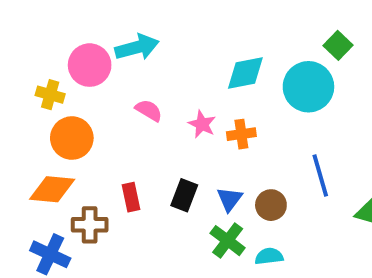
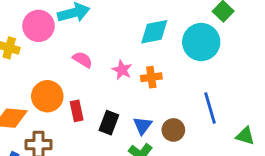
orange circle: (72, 138) -> (47, 96), moved
red rectangle: (131, 197) -> (77, 111), moved

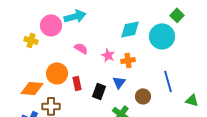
blue triangle: (143, 126) -> (119, 82), moved

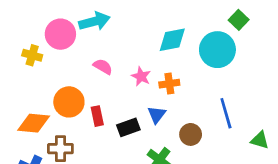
black rectangle: (99, 91) -> (128, 127), turned 49

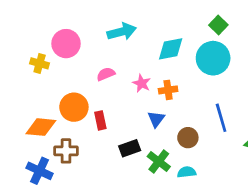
green square: (239, 20) -> (218, 25), moved
cyan arrow: (94, 21) -> (122, 32), moved
pink semicircle: (103, 67) -> (106, 74), turned -54
black rectangle: (128, 127) -> (130, 148), moved

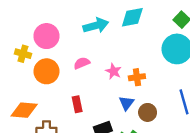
cyan diamond: (171, 49) -> (132, 17), moved
orange circle: (74, 107) -> (46, 71), moved
brown circle: (188, 138) -> (148, 112), moved

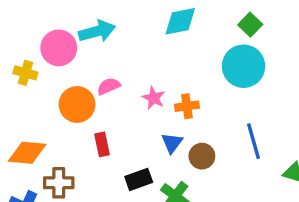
cyan arrow: (96, 25) -> (97, 31), moved
orange circle: (46, 71) -> (77, 104), moved

